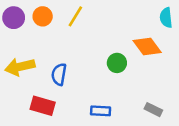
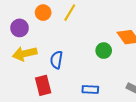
purple circle: (14, 18) -> (20, 28), moved
red rectangle: (43, 106) -> (43, 85), turned 60

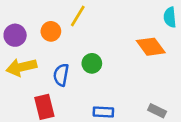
orange circle: (43, 13) -> (51, 31), moved
green circle: (104, 51) -> (92, 63), moved

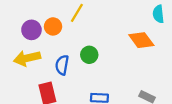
purple circle: (15, 35) -> (31, 30), moved

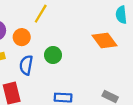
orange circle: (53, 26) -> (22, 37), moved

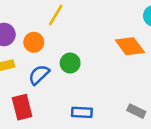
blue semicircle: (26, 65) -> (39, 75), turned 36

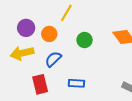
green circle: (70, 63) -> (85, 40), moved
blue rectangle: (82, 112) -> (76, 83), moved

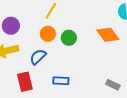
orange circle: (49, 34) -> (48, 34), moved

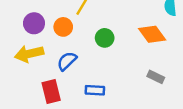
orange circle: (48, 34) -> (63, 27), moved
gray rectangle: (113, 85) -> (156, 77), moved

